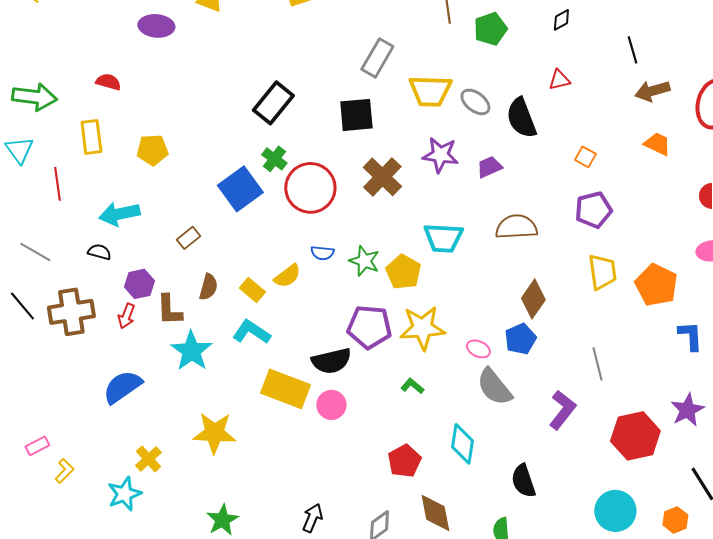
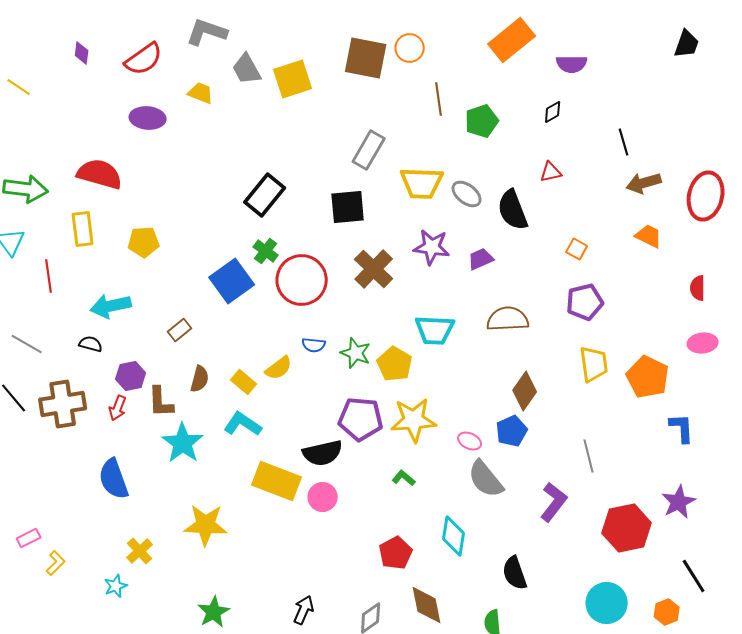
red semicircle: (108, 82) -> (100, 174), size x1.8
blue semicircle: (122, 387) -> (114, 479), turned -75
cyan star: (124, 494) -> (116, 586), size x0.7

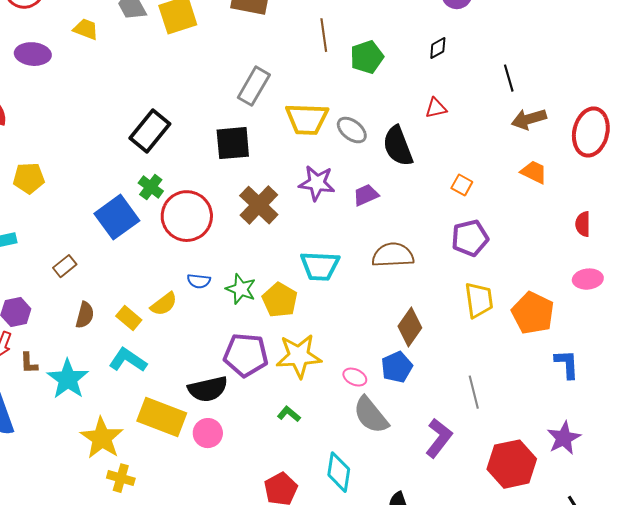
brown L-shape: (161, 402) -> (29, 363), moved, size x0.7
yellow star: (206, 525) -> (102, 438), moved, turned 30
yellow cross: (140, 551) -> (121, 478), moved, turned -32

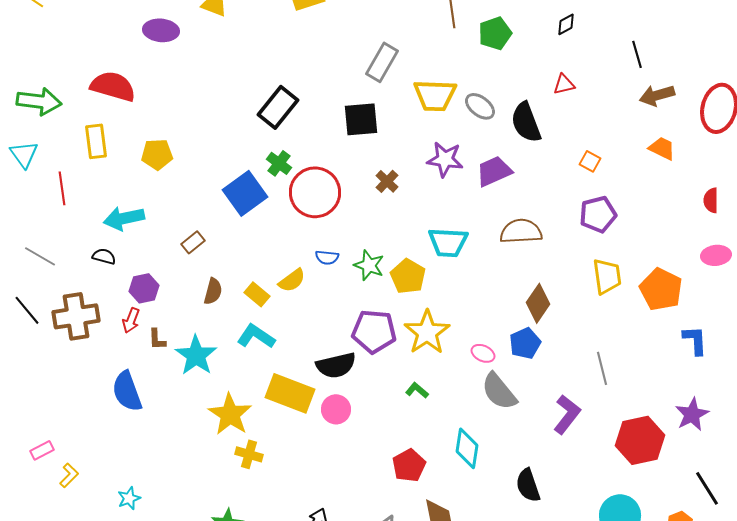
purple trapezoid: (366, 195) -> (494, 171), size x1.4
brown cross: (259, 205) -> (387, 181), size x0.6
yellow star: (299, 356) -> (427, 332), turned -30

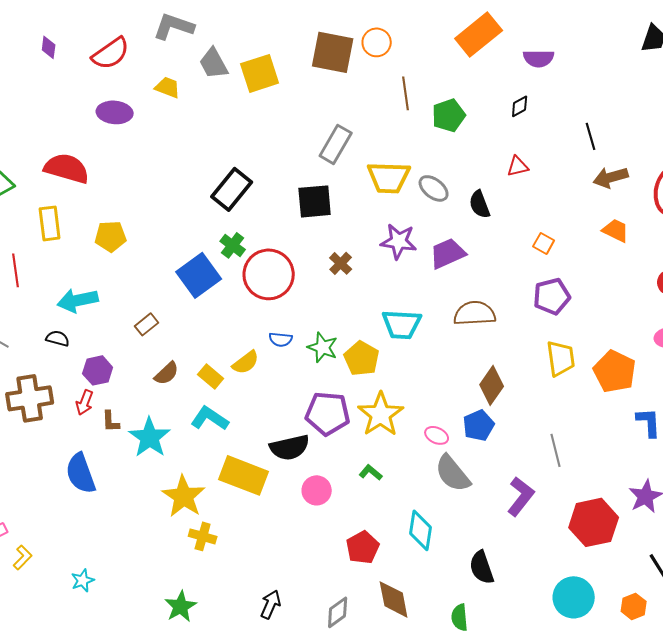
black semicircle: (526, 122) -> (480, 204), size x0.7
brown semicircle: (213, 291) -> (167, 373), turned 32
pink circle: (336, 409) -> (317, 490), moved

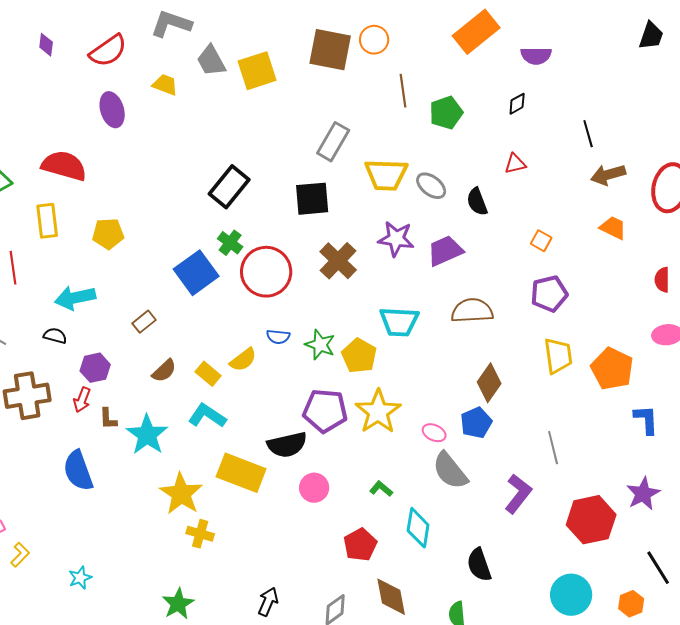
purple ellipse: (115, 112) -> (112, 110), turned 68
brown cross: (341, 263) -> (338, 261), size x1.6
green L-shape: (371, 472) -> (381, 489), moved

